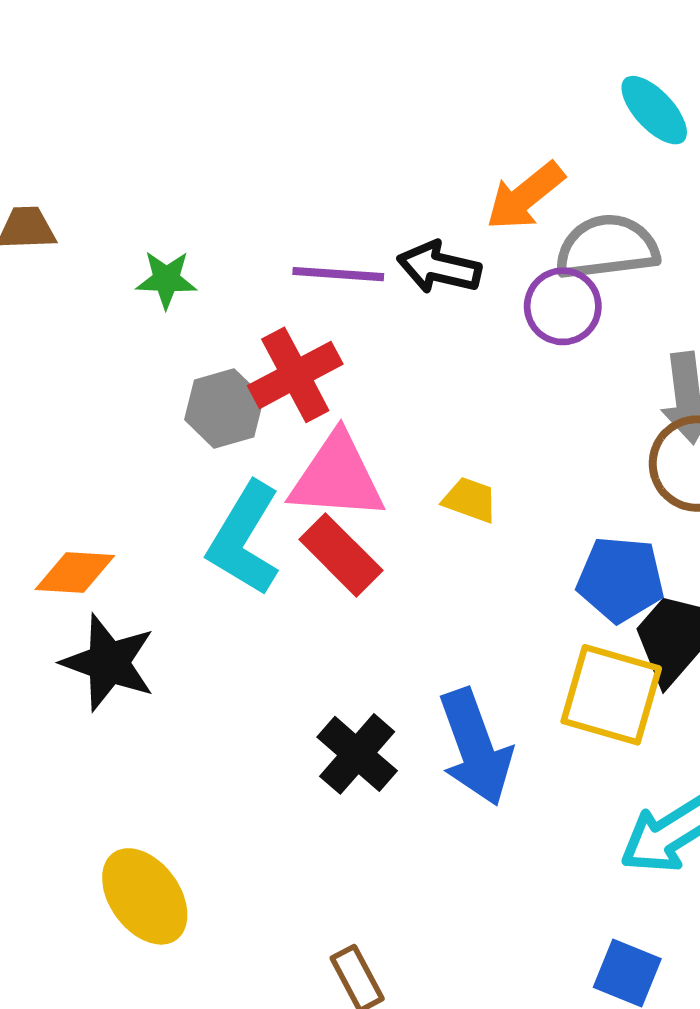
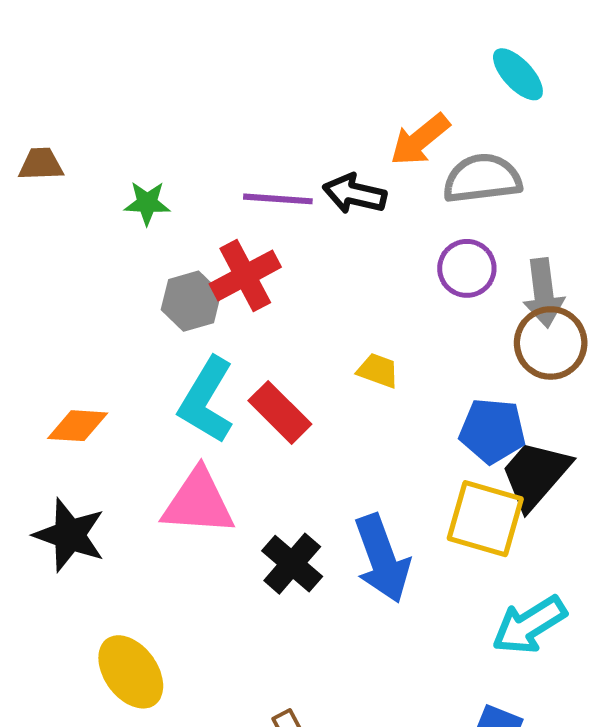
purple circle: (563, 306) -> (467, 268), moved
pink triangle: (337, 477) -> (198, 502), moved
black star: (108, 663) -> (69, 535), moved

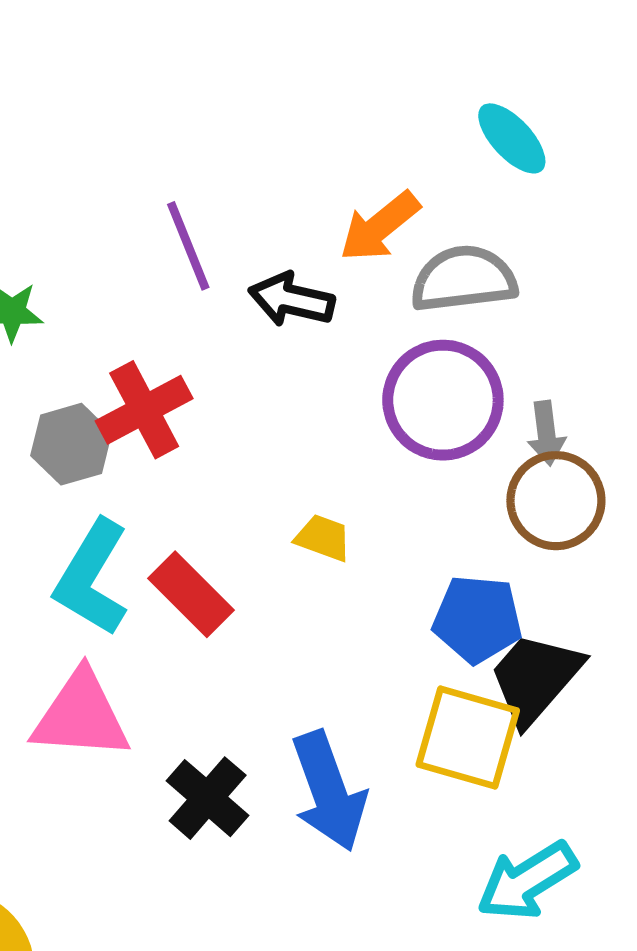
purple line: (278, 199) -> (188, 246), moved, turned 64
purple circle: (467, 268) -> (443, 400), size x1.5
gray arrow: (543, 293) -> (546, 433), size x0.7

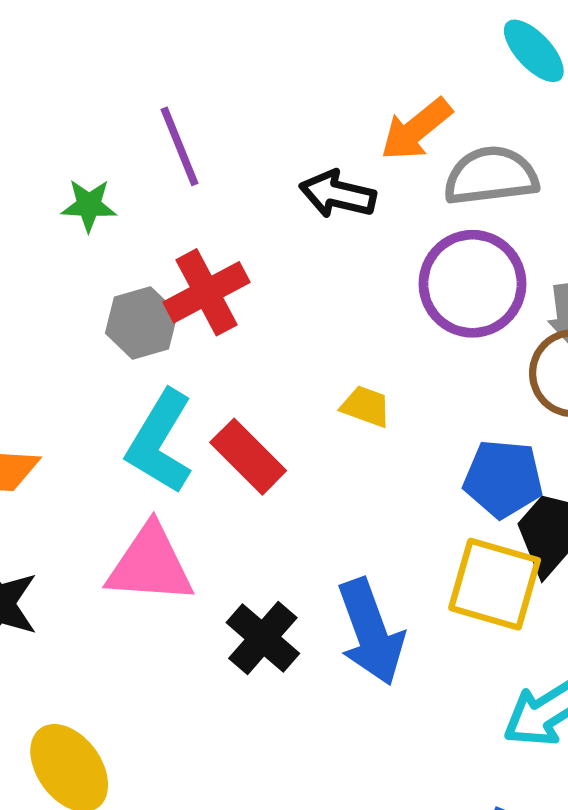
purple line: (188, 246) -> (180, 146), moved

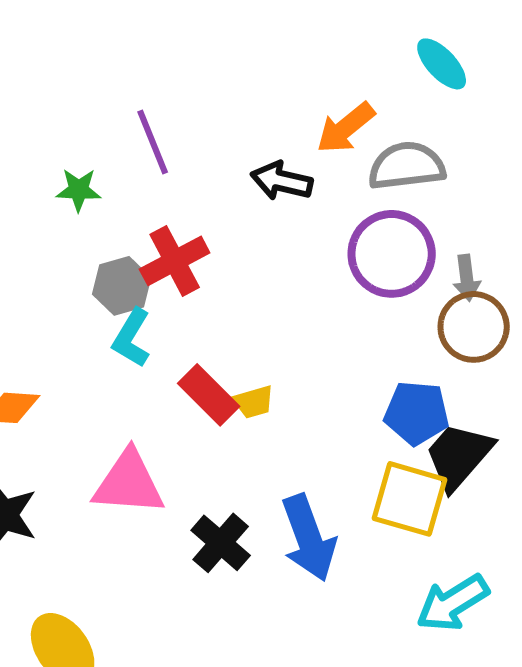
yellow trapezoid: (366, 406) -> (254, 402), moved, turned 144
cyan L-shape: (160, 442) -> (132, 338), moved, size x0.7

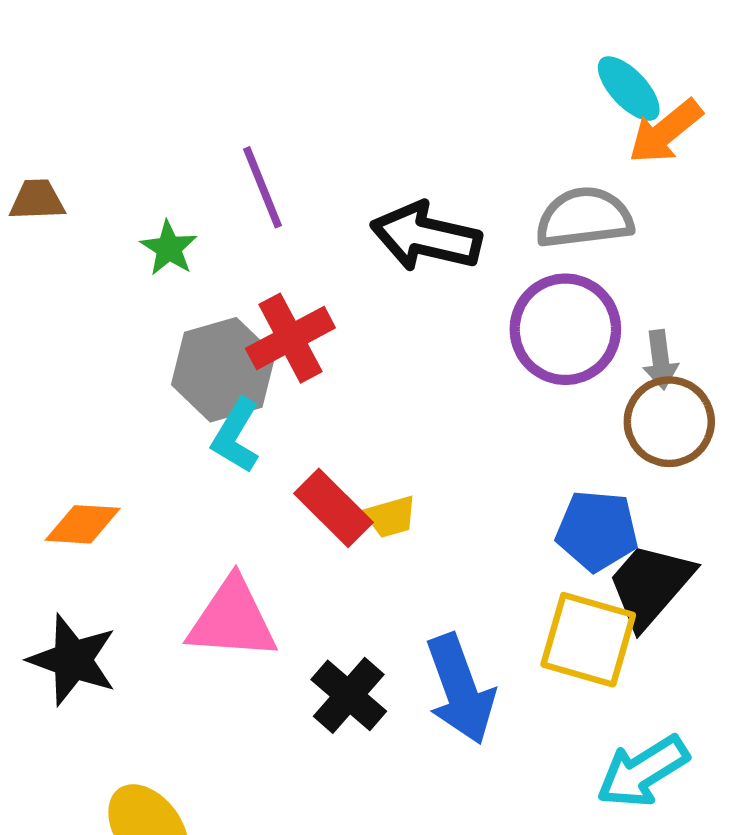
orange arrow: (346, 128) -> (665, 132), moved
black arrow: (282, 181) -> (426, 237), size x1.4
green star: (79, 190) -> (169, 248), turned 30
gray hexagon: (122, 286) -> (223, 370), size x1.4

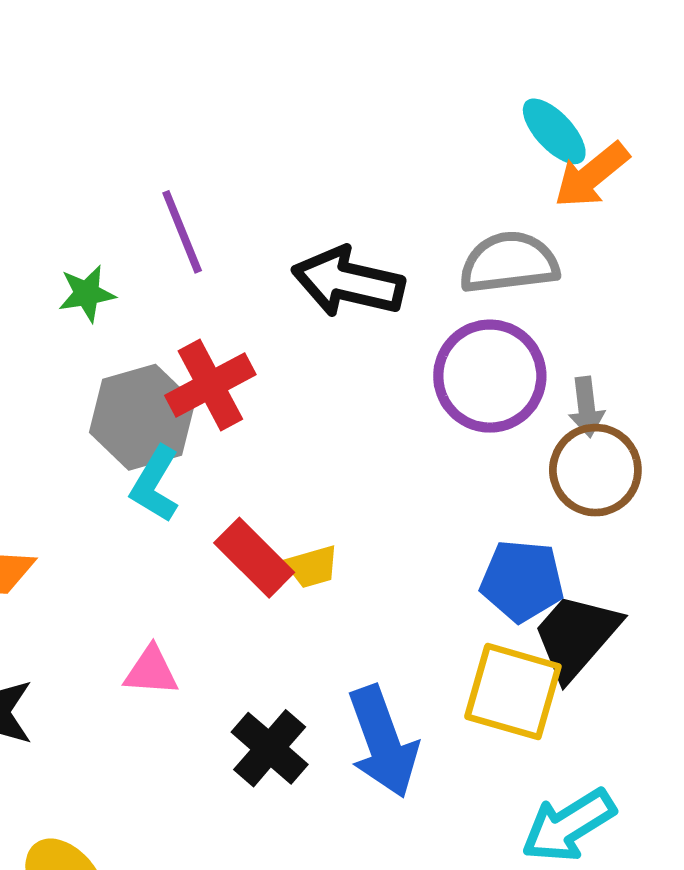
green star: (169, 248) -> (87, 294), turned 30
pink triangle: (232, 619) -> (151, 671), size x0.6

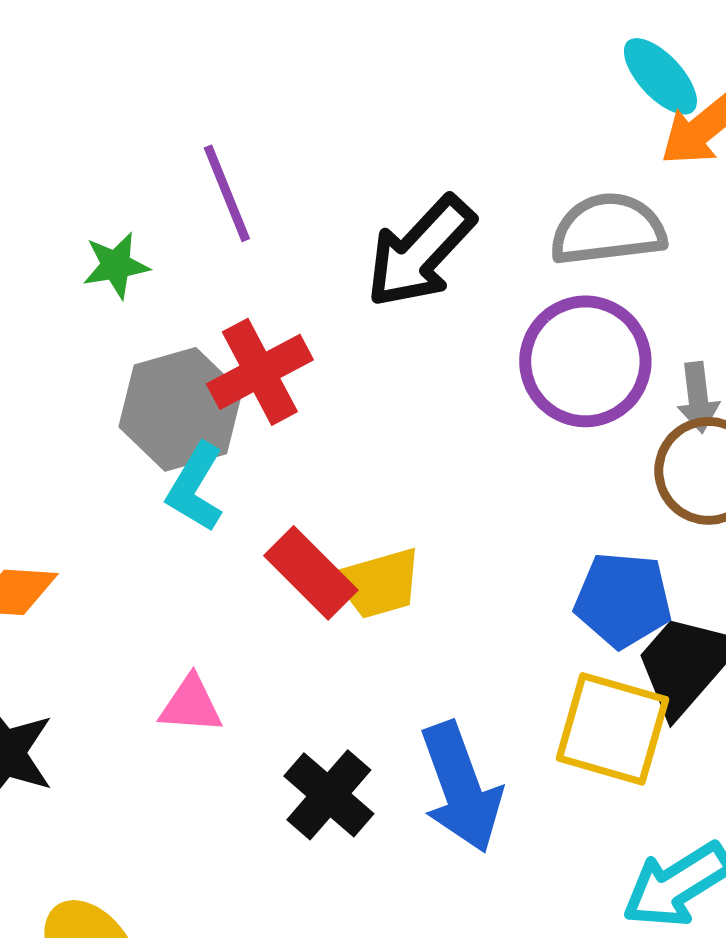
black arrow: (348, 282) -> (420, 252), turned -60
yellow trapezoid: (312, 567) -> (378, 583), size x1.4

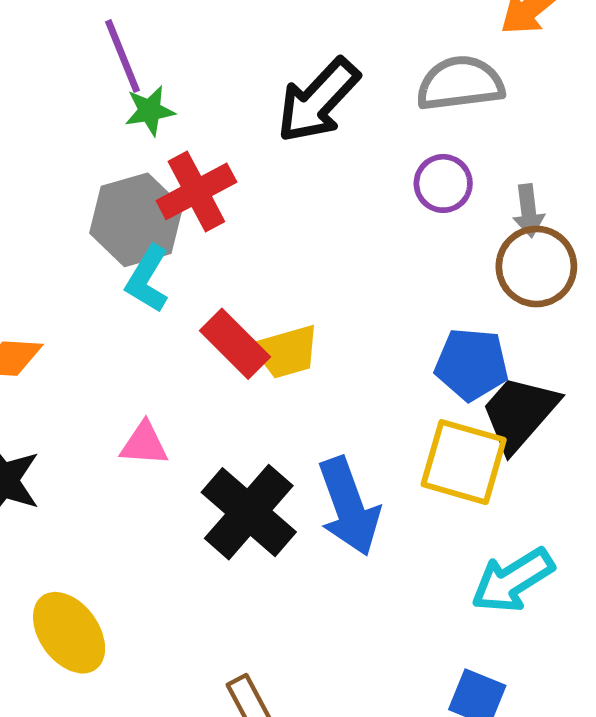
purple line: (227, 193) -> (122, 56), moved
green star: (116, 265) -> (150, 111), moved
purple circle: (585, 361) -> (443, 183), size x0.6
black cross: (329, 795) -> (249, 512), size x1.4

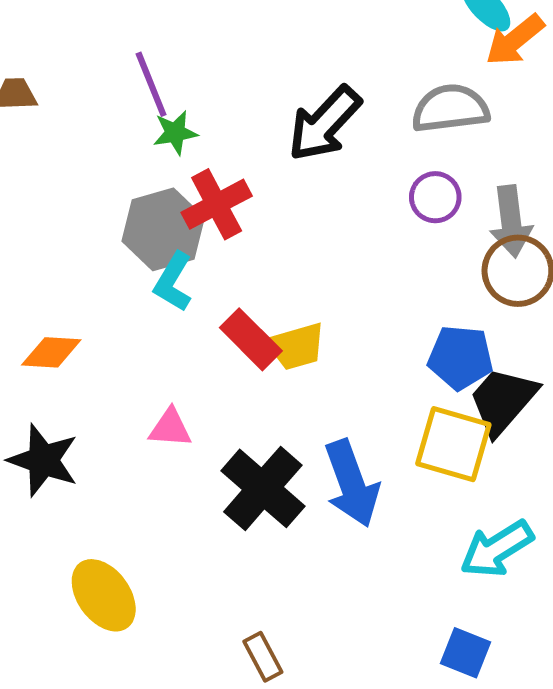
gray arrow: (528, 211) -> (511, 221), size x1.5

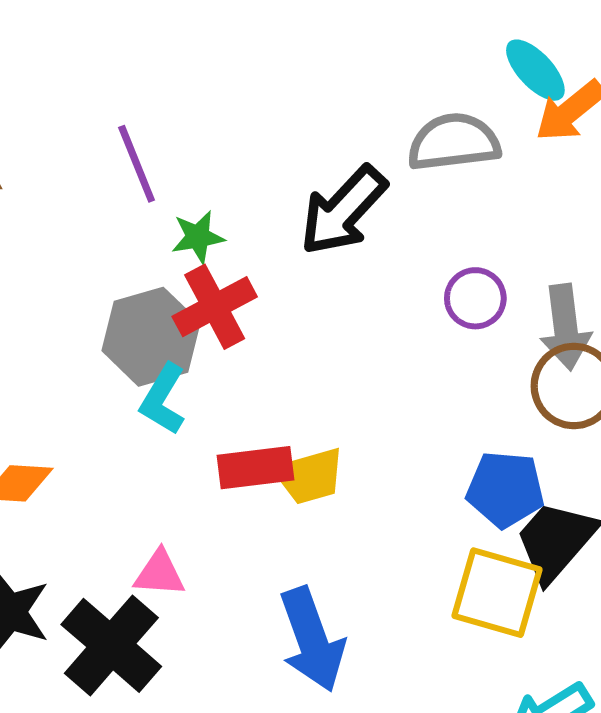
gray semicircle: (450, 108) -> (454, 142), moved
green star: (175, 133) -> (198, 237), moved
red rectangle: (251, 339) -> (255, 468), turned -52
blue arrow: (352, 483) -> (312, 639), moved
black cross: (263, 488) -> (111, 645), moved

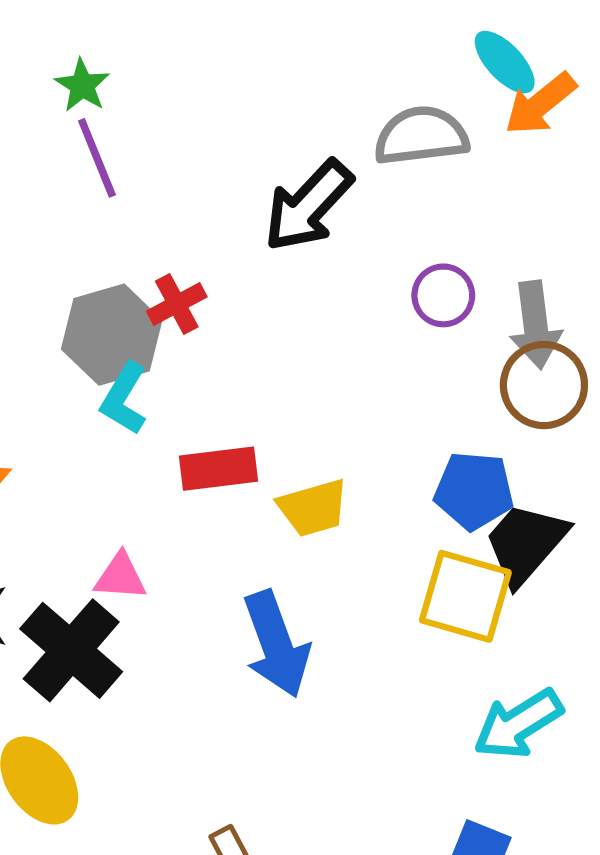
green star: (198, 237) -> (82, 85), moved, turned -30
red cross: (215, 307) -> (177, 304), size x0.7
yellow trapezoid: (310, 476) -> (313, 508), moved

